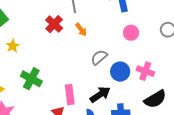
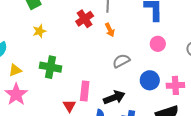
pink cross: (145, 71) -> (175, 85), moved, turned -36
blue circle: (120, 72) -> (150, 80), moved
green cross: (31, 79) -> (51, 67), turned -30

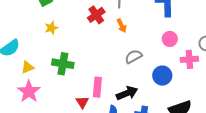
pink cross: (175, 85) -> (189, 59), moved

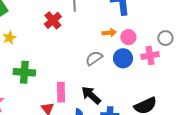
orange arrow: (122, 26) -> (109, 33), moved, turned -64
blue circle: (162, 76) -> (123, 58), moved
black arrow: (127, 93) -> (91, 95), turned -110

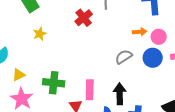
green cross: (24, 72) -> (54, 83), moved
black arrow: (91, 95) -> (120, 94), turned 45

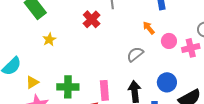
orange arrow: (140, 32) -> (149, 28), turned -120
pink circle: (159, 37) -> (169, 41), moved
blue circle: (153, 58) -> (167, 82), moved

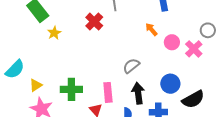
yellow star: (49, 39) -> (54, 33), moved
pink cross: (191, 48) -> (194, 49), turned -30
gray semicircle: (135, 54) -> (131, 66), moved

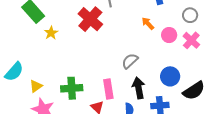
red cross: (94, 22) -> (90, 19), size x1.4
gray circle: (208, 30) -> (190, 15), moved

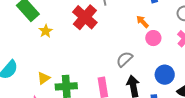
pink circle: (169, 35) -> (153, 38), moved
yellow triangle: (36, 86) -> (44, 78), moved

